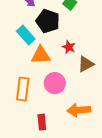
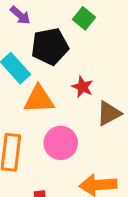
black pentagon: (48, 21) -> (50, 46), turned -30

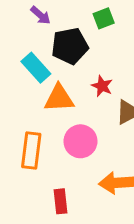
green square: (84, 18) -> (104, 18), turned 30

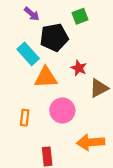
orange rectangle: (31, 151) -> (25, 118), size x0.6

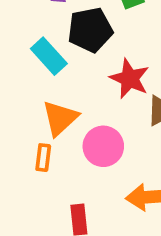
red star: (79, 68) -> (130, 79), size x1.5
orange triangle: (46, 77) -> (60, 118), moved, turned -40

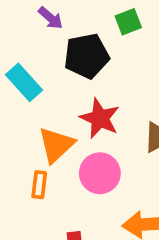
cyan rectangle: (49, 56) -> (24, 82), moved
red star: (130, 79) -> (100, 118), moved

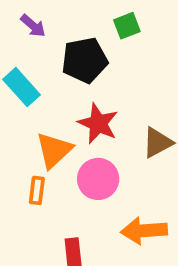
purple arrow: (51, 18) -> (33, 26), moved

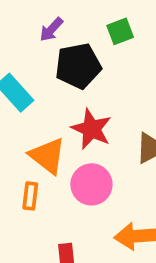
purple arrow: (33, 26) -> (51, 30), moved, turned 92
orange triangle: (54, 150) -> (47, 156), turned -39

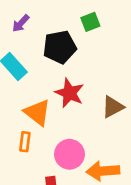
purple arrow: (51, 30) -> (21, 23), moved
pink circle: (91, 184) -> (69, 154), moved

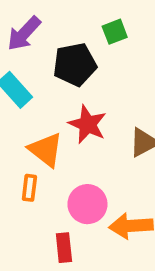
purple arrow: (21, 23) -> (24, 34), size x1.5

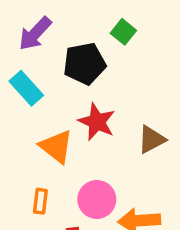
green square: (115, 32) -> (123, 32), turned -30
orange rectangle: (29, 188) -> (40, 201), moved

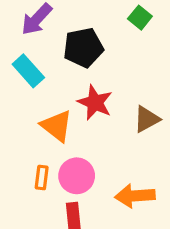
green square: (123, 32) -> (140, 18), moved
pink circle: (97, 199) -> (77, 176), moved

